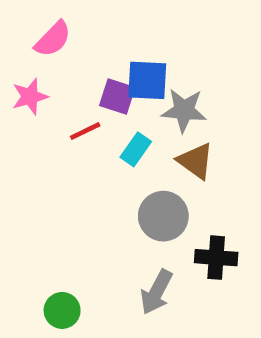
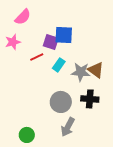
gray star: (184, 110) -> (81, 72), moved
brown triangle: (196, 161) -> (96, 70), moved
gray circle: (163, 216) -> (61, 102), moved
black cross: (216, 258) -> (90, 99), moved

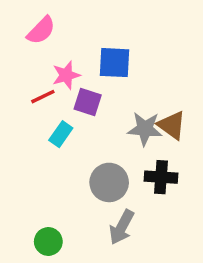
pink star: (13, 42) -> (66, 75), moved
purple square: (51, 42) -> (88, 102), moved
red line: (37, 57) -> (43, 97), moved
cyan rectangle: (59, 65) -> (61, 134), moved

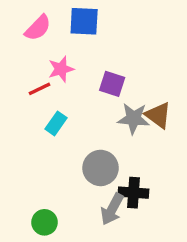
blue square: (114, 63) -> (84, 21), moved
purple square: (88, 102) -> (112, 84), moved
black cross: (161, 177) -> (133, 193), moved

